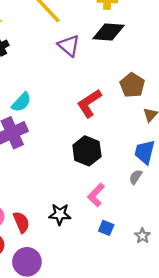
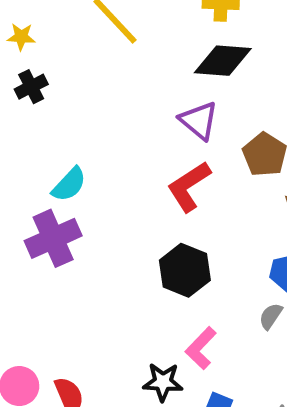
purple triangle: (69, 46) -> (199, 121), moved
black star: (60, 214) -> (163, 382), moved

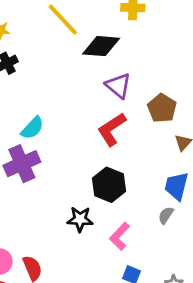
black diamond: (223, 61) -> (101, 46), moved
black star: (163, 382) -> (80, 219), moved

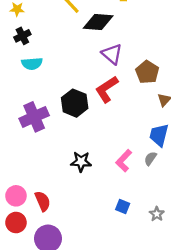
cyan semicircle: (32, 128) -> (32, 64), moved, turned 42
black hexagon: (109, 185) -> (75, 103), moved
pink L-shape: (120, 236) -> (124, 161), moved

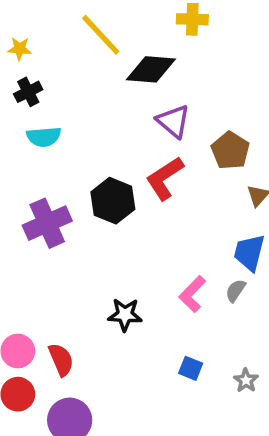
black star: (81, 162) -> (125, 315), moved

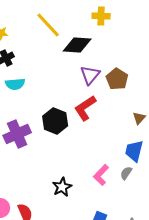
purple triangle: (173, 121) -> (90, 75), turned 30
brown pentagon: (230, 151) -> (117, 79), moved
black star: (125, 315) -> (62, 187), turned -30

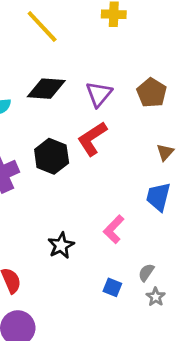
black diamond: (77, 45) -> (46, 89), moved
brown pentagon: (117, 79) -> (152, 93), moved
gray semicircle: (126, 173) -> (146, 272), moved

